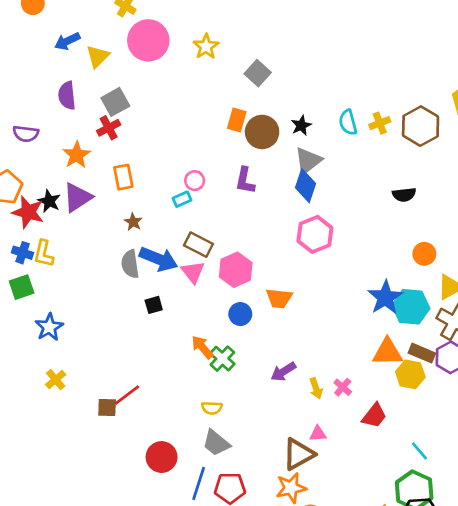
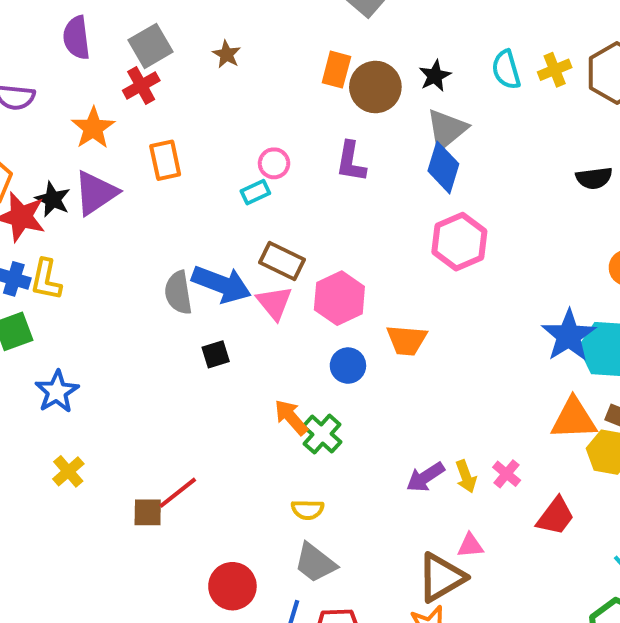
brown star: (133, 222) -> (227, 54), moved
purple arrow: (283, 372) -> (425, 477), moved

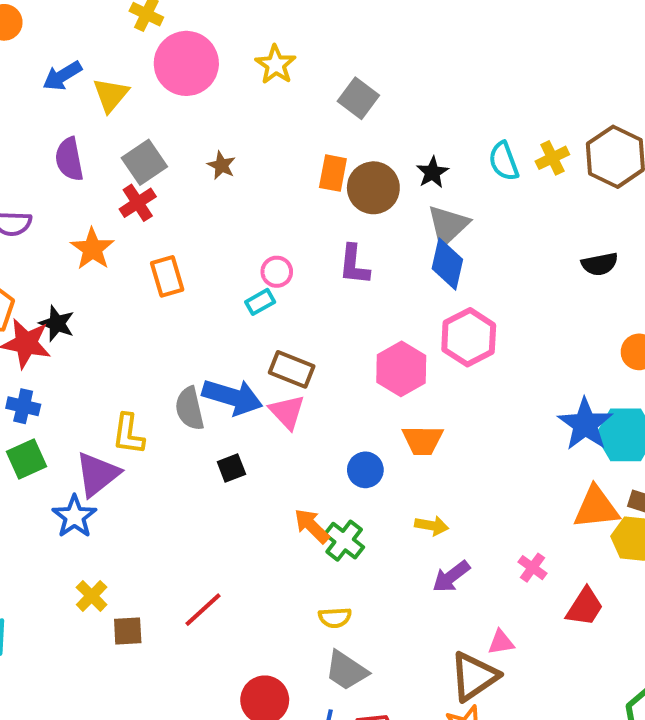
purple triangle: (96, 193) -> (97, 474), moved
yellow L-shape: (46, 280) -> (128, 434), moved
pink hexagon: (339, 298) -> (401, 369), moved
yellow arrow: (466, 476) -> (432, 526), moved, turned -56
brown square: (148, 512) -> (128, 631), moved

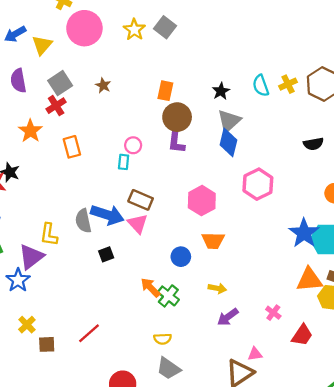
gray square: (358, 98) -> (165, 27), moved
brown circle: (373, 188) -> (177, 117), moved
cyan rectangle: (260, 302) -> (124, 162), turned -56
pink hexagon: (469, 337) -> (258, 184), moved

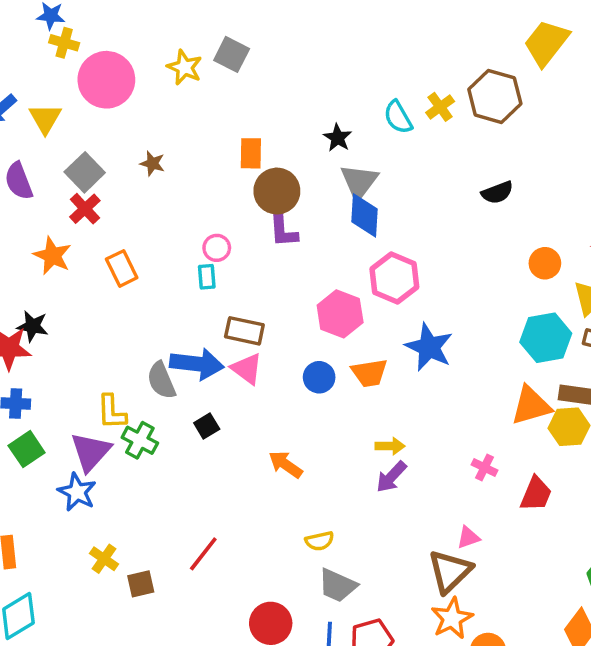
pink hexagon: (258, 184) -> (394, 278), moved
blue star: (304, 233) -> (429, 347), moved
blue circle: (181, 257) -> (319, 377), moved
green cross: (168, 296) -> (140, 440), moved
purple arrow: (228, 317) -> (391, 477), moved

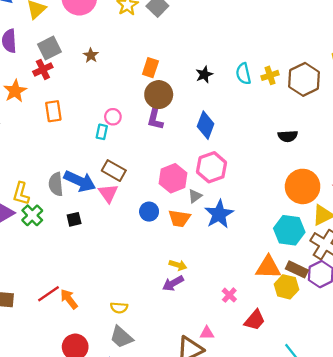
gray triangle: (359, 182) -> (195, 196), moved, size x0.6
orange circle: (545, 263) -> (303, 186), size x1.8
orange arrow: (286, 464) -> (69, 299), moved

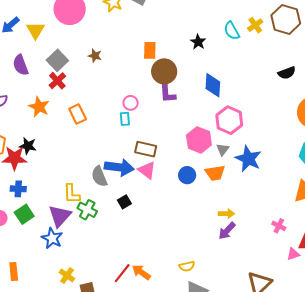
pink triangle: (207, 333) -> (293, 254), moved

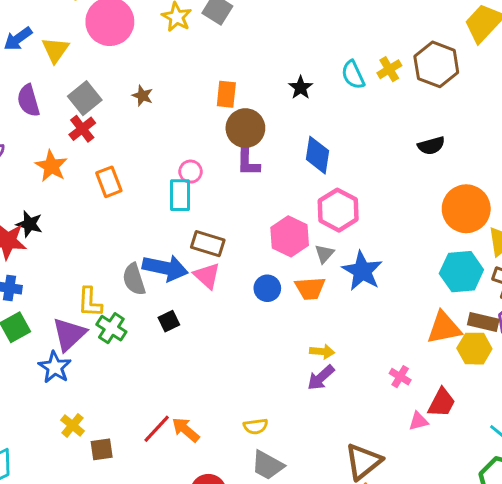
cyan rectangle: (125, 119) -> (180, 195), size x1.5

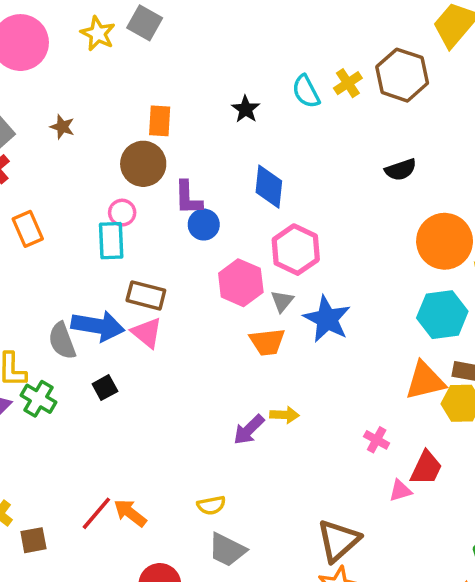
brown circle: (245, 128) -> (143, 164), moved
blue circle: (267, 288) -> (204, 225), moved
purple arrow: (321, 378) -> (249, 430), moved

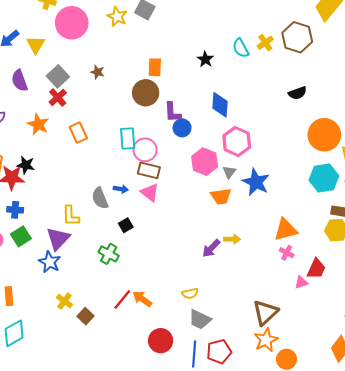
pink circle: (122, 213) -> (145, 150), moved, size x1.5
blue arrow: (98, 326) -> (121, 189), size x0.5
orange triangle: (425, 381) -> (286, 230), moved
green cross: (38, 399) -> (109, 254), moved
brown square: (33, 540) -> (86, 316), turned -35

